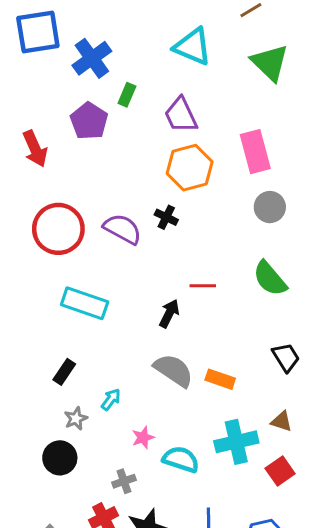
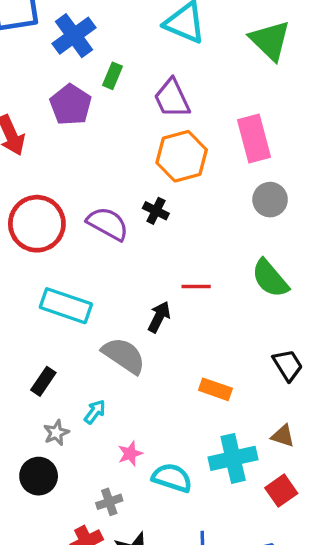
gray semicircle: (174, 370) -> (124, 356), moved

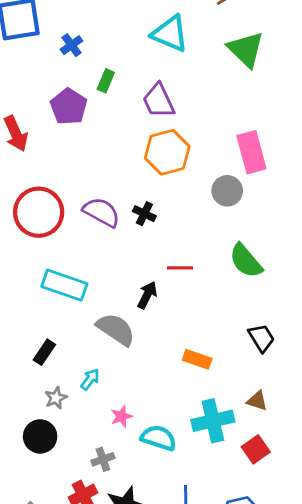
blue cross: (74, 36) -> (72, 45), size x0.6
pink rectangle: (254, 139) -> (251, 152), moved
gray circle: (270, 200) -> (227, 191), moved
black cross: (156, 211) -> (144, 214), moved

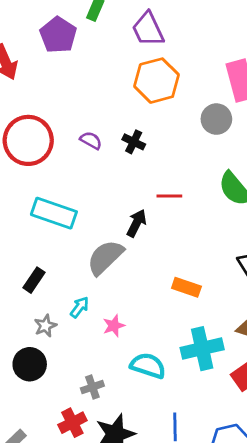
purple semicircle: (101, 212) -> (91, 140), size x0.6
gray semicircle: (116, 329) -> (105, 257), turned -78
pink star: (121, 416) -> (114, 326), moved

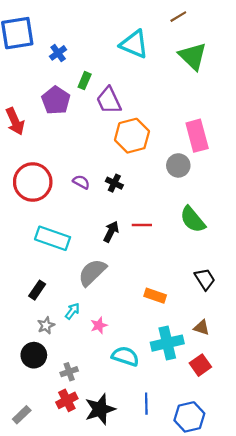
purple trapezoid: (148, 29) -> (109, 100), moved
black arrow: (137, 223) -> (111, 232), moved
gray cross: (92, 387) -> (69, 372), moved

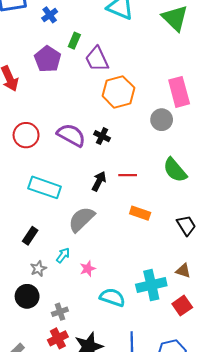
red circle: (33, 182) -> (26, 135), size x0.7
purple semicircle: (81, 182) -> (71, 135), size x1.8
orange rectangle: (155, 296) -> (140, 213), moved

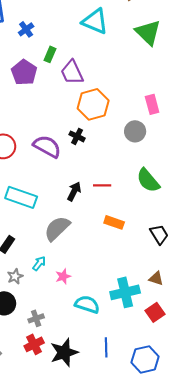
pink rectangle: (179, 92) -> (152, 104), size x0.7
black cross: (102, 136) -> (77, 136), moved

